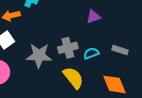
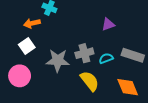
gray rectangle: (120, 50) -> (133, 55), size x1.5

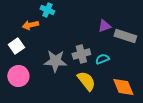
white square: (27, 46) -> (16, 46), moved
gray rectangle: (133, 55) -> (125, 36), moved

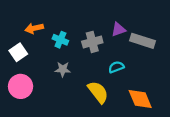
cyan cross: (47, 10) -> (60, 40), moved
gray cross: (81, 54) -> (92, 42), moved
gray star: (55, 61) -> (63, 69), size x0.6

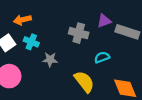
cyan cross: (60, 40) -> (31, 42), moved
gray cross: (92, 42) -> (79, 33), turned 30

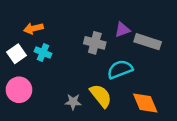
cyan semicircle: (102, 57) -> (120, 69), size x1.5
gray star: (50, 60) -> (73, 102), moved

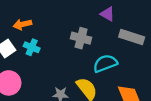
purple triangle: (122, 30) -> (107, 14), moved, turned 49

